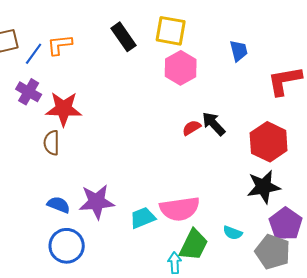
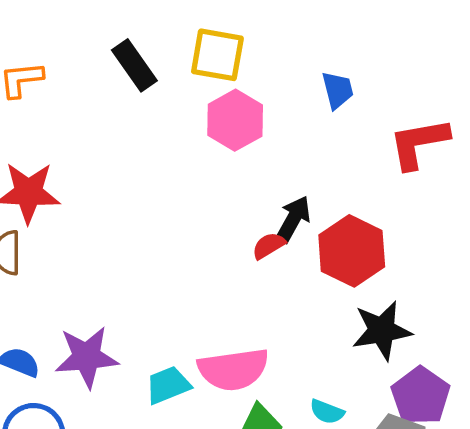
black arrow: (214, 124) -> (293, 219), turned 72
red semicircle: (192, 128) -> (269, 246), moved
red hexagon: (269, 142) -> (352, 251), moved

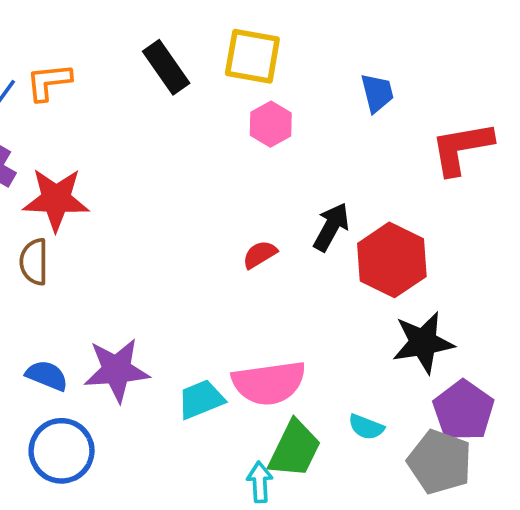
pink hexagon: (235, 120) -> (271, 124), size x0.7
red semicircle: (269, 246) -> (260, 254), moved

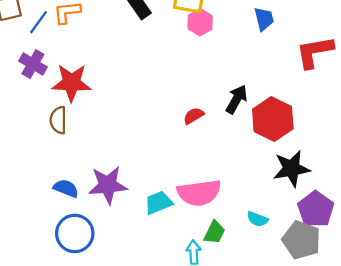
pink hexagon: (271, 124) -> (200, 22), moved
green trapezoid: (295, 449) -> (214, 232), size x0.7

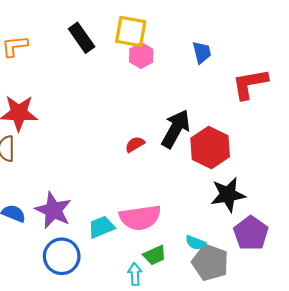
black arrow: (237, 99) -> (176, 129), size x1.4
purple star: (108, 185) -> (53, 210), turned 30
green trapezoid: (214, 232) -> (155, 255), turned 40
blue circle: (75, 233) -> (62, 256), moved
gray pentagon: (301, 240) -> (210, 263), moved

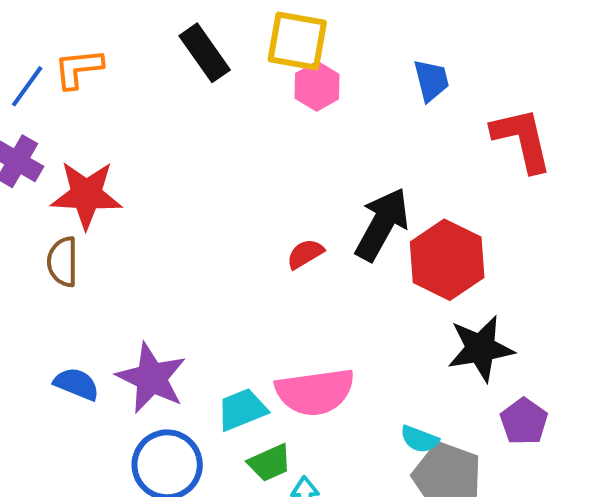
red L-shape: (250, 84) -> (522, 140), turned 87
purple pentagon: (251, 233) -> (524, 421), size x0.7
green trapezoid: (155, 255) -> (270, 463), moved

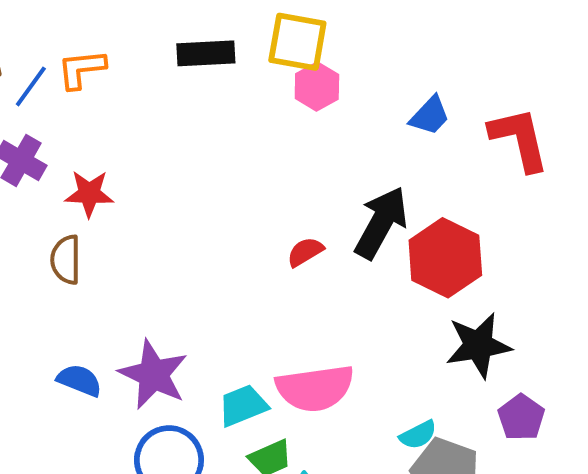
black rectangle: (205, 53) -> (206, 53), turned -58
blue trapezoid: (431, 80) -> (430, 116), moved, turned 57
red star: (86, 195) -> (89, 194), size x0.7
cyan semicircle: (419, 439) -> (418, 435), turned -48

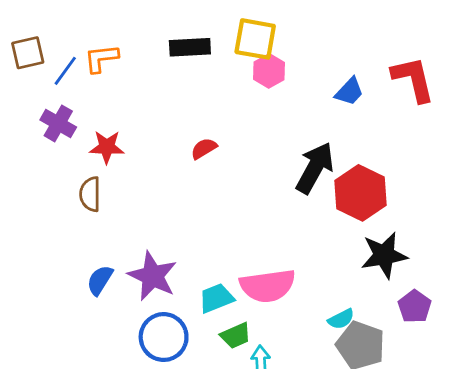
red L-shape: (519, 139) -> (413, 79), moved
red semicircle: (305, 252) -> (204, 148), moved
blue semicircle: (79, 380) -> (100, 280), turned -80

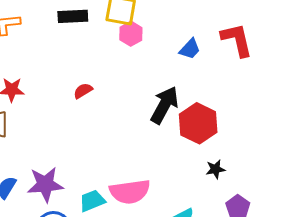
black star: (384, 255) -> (215, 169), size x0.6
purple star: (153, 276) -> (45, 184), turned -30

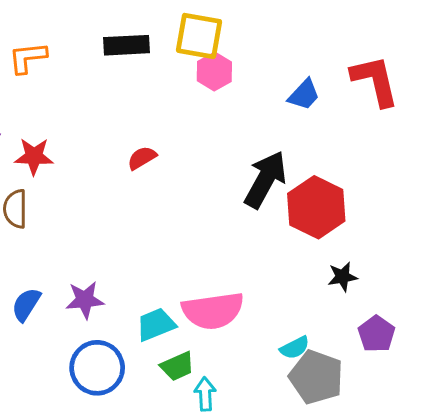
purple star: (45, 184) -> (85, 300), size x0.7

